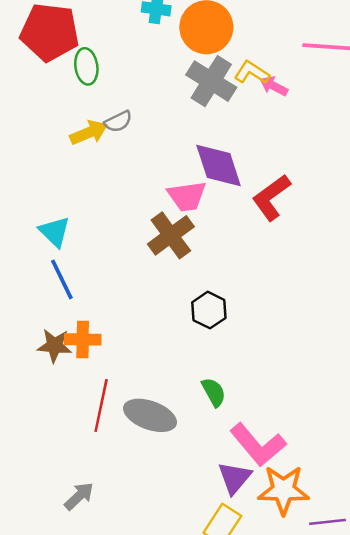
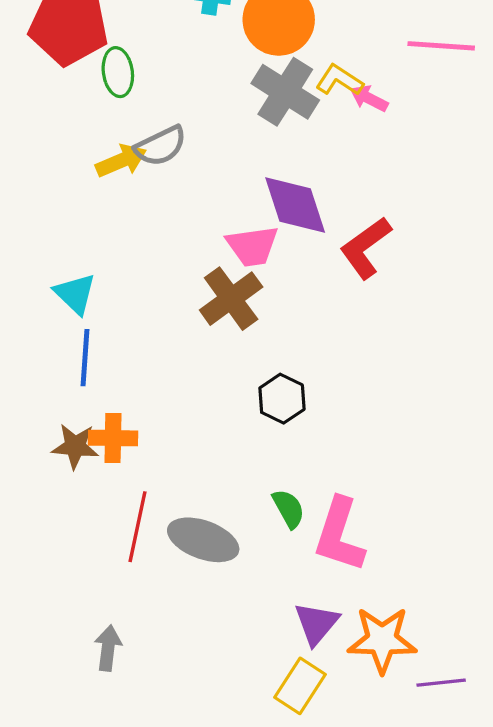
gray semicircle: (118, 122) -> (161, 146), size x1.4
blue line: (62, 279) -> (85, 358), turned 30
pink L-shape: (258, 445) -> (339, 535), moved, turned 58
gray arrow: (79, 496) -> (108, 648), turned -40

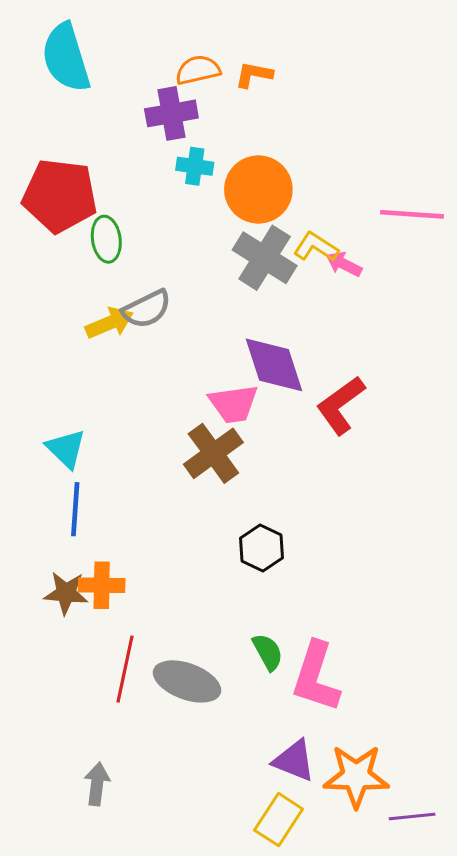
purple triangle: (316, 623) -> (294, 761), turned -48

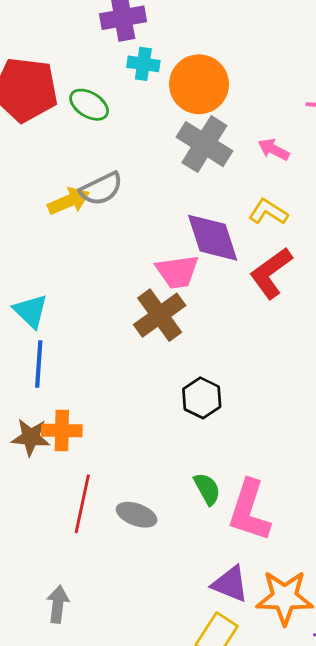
green ellipse: (106, 239) -> (89, 105), moved, turned -51
yellow L-shape: (316, 247) -> (268, 212), moved
gray ellipse: (187, 681) -> (137, 515), size x0.7

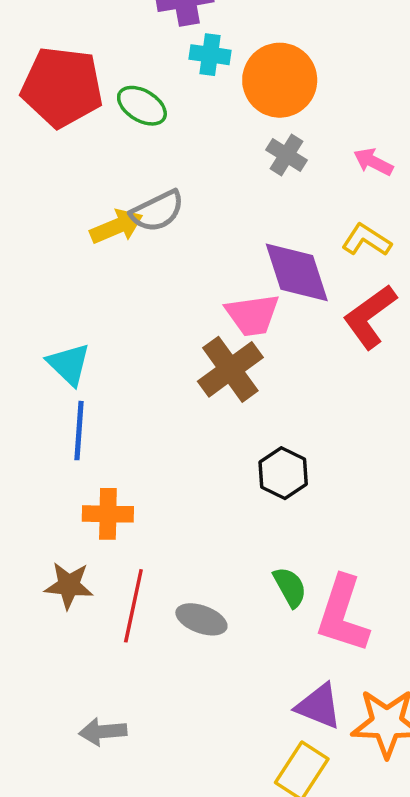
gray cross: (204, 144) -> (287, 155), size x0.6
brown star: (31, 437) -> (69, 585), moved
gray arrow: (58, 604) -> (103, 732), turned -102

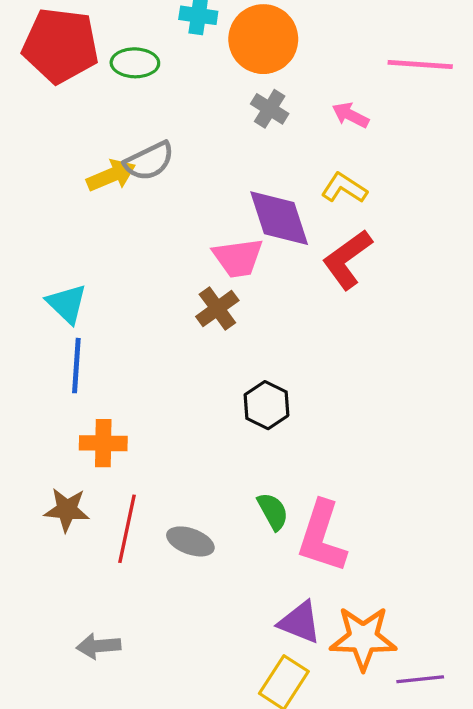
green ellipse: (142, 106) -> (135, 63), turned -30
brown cross: (230, 369) -> (217, 308), size x0.7

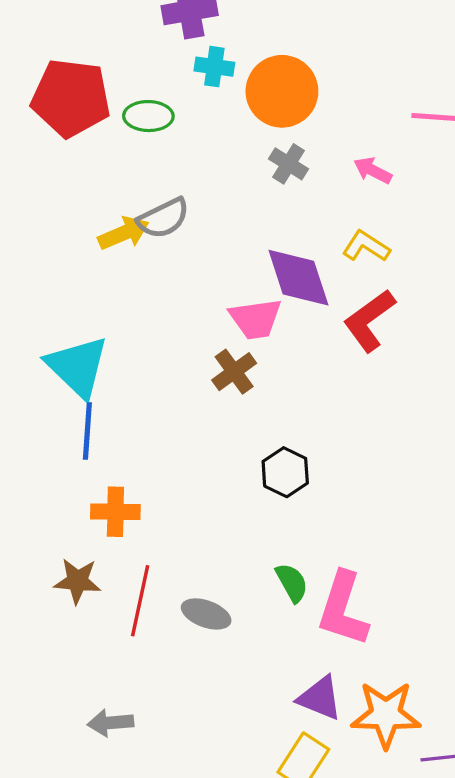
cyan triangle: (67, 304) -> (77, 367), size x1.5

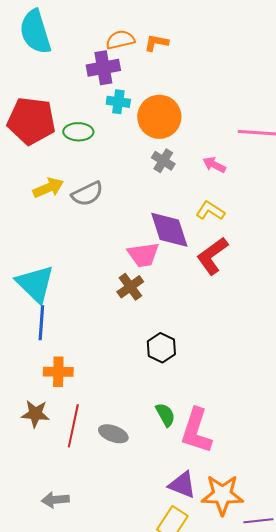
yellow arrow: (124, 233) -> (48, 188), moved

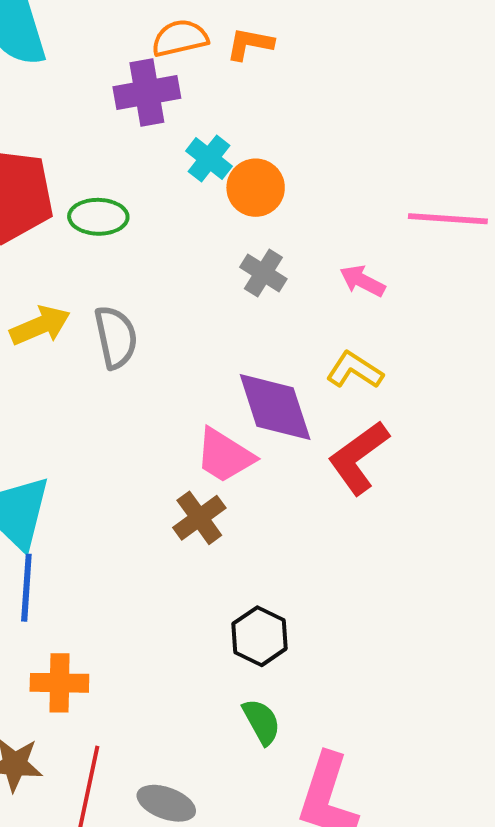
cyan cross: (118, 102) -> (209, 159), moved, turned 30
orange circle: (159, 117) -> (256, 188), size x0.7
gray semicircle: (87, 194) -> (116, 337), turned -76
pink trapezoid: (143, 255) -> (225, 456), turned 40
green semicircle: (165, 415) -> (261, 722), moved

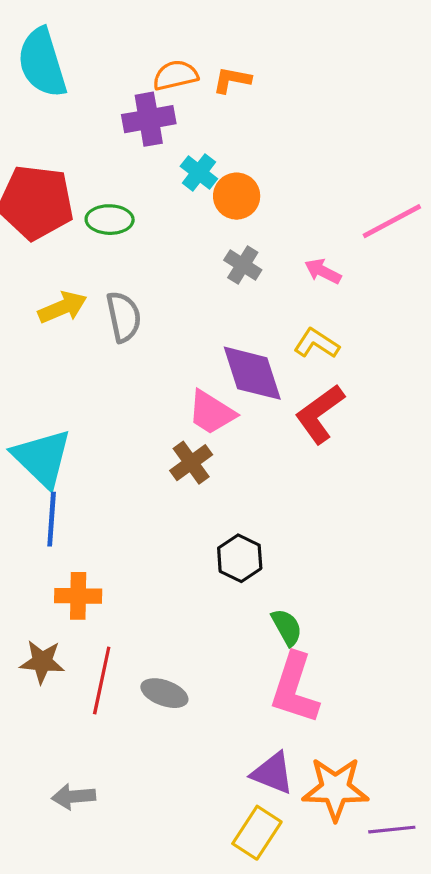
pink line: (448, 219) -> (392, 221), turned -32
green semicircle: (261, 722) -> (287, 627), moved

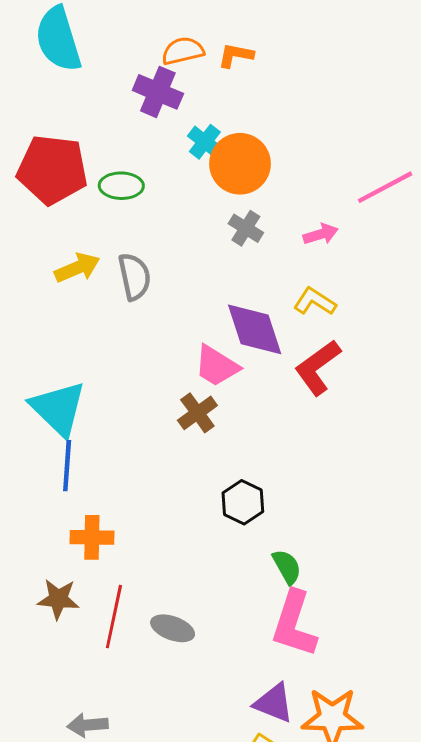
purple cross: (149, 119) -> (158, 92), turned 33
orange circle: (237, 196) -> (240, 164), size x1.4
pink arrow: (323, 271) -> (321, 234), turned 136

